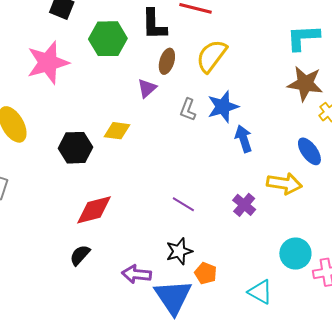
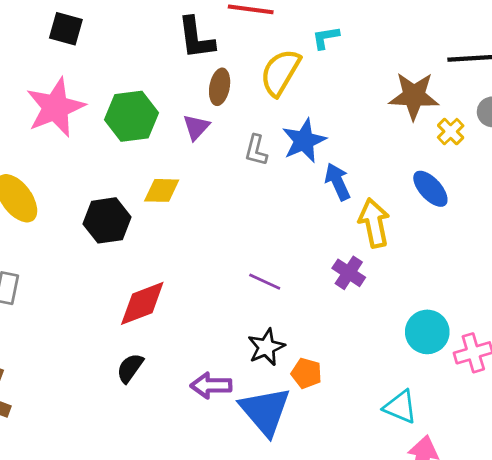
cyan L-shape: (303, 38) -> (326, 38), moved, size x0.6
green hexagon: (108, 39) -> (131, 116), moved
yellow arrow: (284, 184) -> (374, 223), moved, turned -104
cyan triangle: (260, 292) -> (400, 407), moved

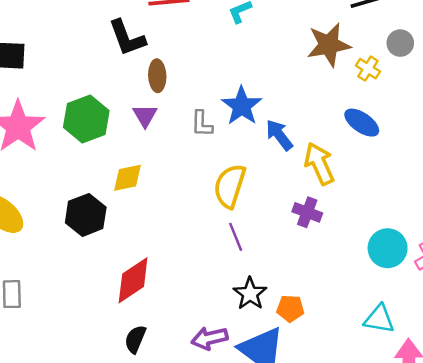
yellow semicircle: (280, 72) -> (230, 186), moved
purple line: (265, 282) -> (236, 237), turned 56

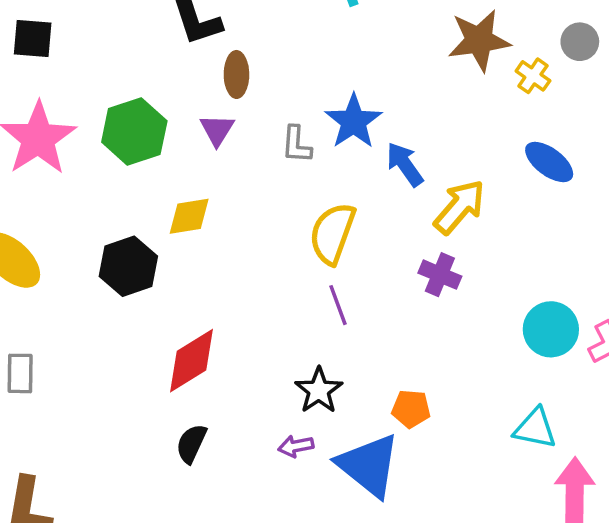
blue ellipse: (362, 123) -> (549, 162), moved
yellow arrow: (319, 164) -> (460, 207), turned 63
black star: (250, 294) -> (319, 390), moved
purple arrow: (210, 338) -> (296, 446), size x0.7

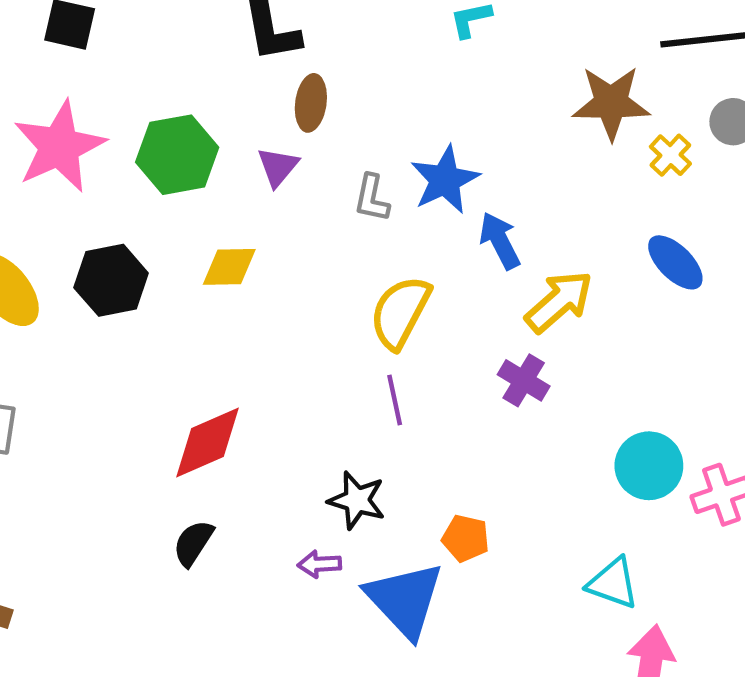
black hexagon: (128, 266) -> (111, 280), moved
black star: (319, 390) -> (357, 500), turned -30

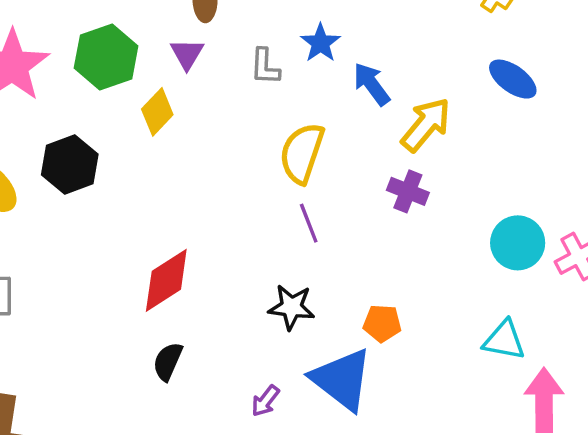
blue star: (445, 180) -> (320, 43), size x0.7
yellow diamond: (229, 267) -> (157, 112), moved, turned -36
purple arrow: (319, 564) -> (265, 401), moved, turned -40

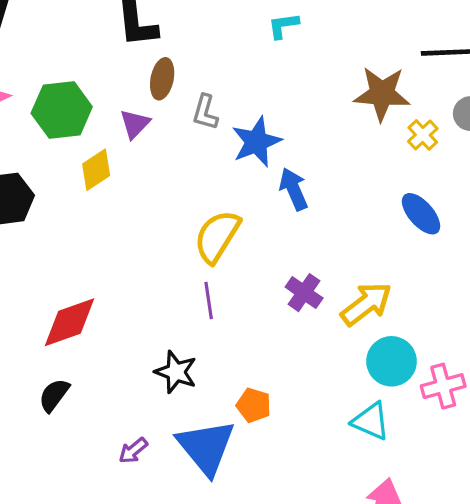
blue star: (320, 43) -> (256, 142), size x1.4
gray L-shape: (265, 67) -> (205, 112), moved
yellow arrow: (426, 125) -> (366, 304), moved
cyan triangle: (504, 340) -> (371, 421), moved

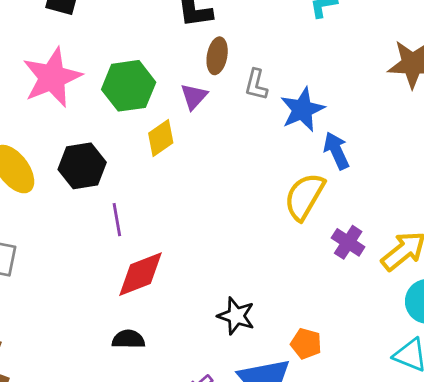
yellow semicircle: (217, 236) -> (304, 196), moved
purple line: (209, 300) -> (117, 220), moved
black semicircle: (54, 395) -> (128, 339), turned 56

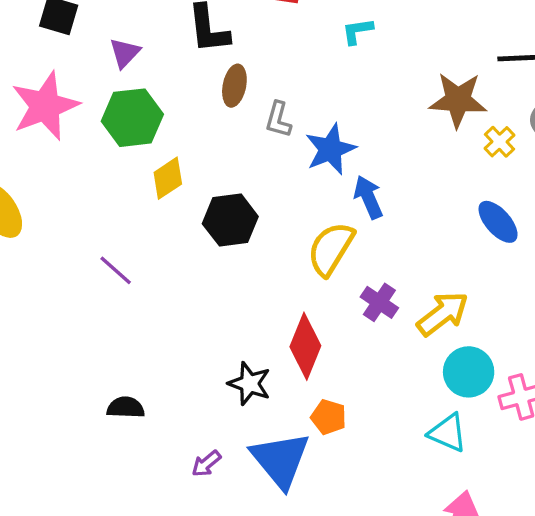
purple triangle: (194, 96) -> (125, 53), moved
black hexagon: (82, 166) -> (230, 220), moved
purple line: (117, 220) -> (116, 270), turned -40
red diamond: (140, 274) -> (305, 346), moved, turned -48

